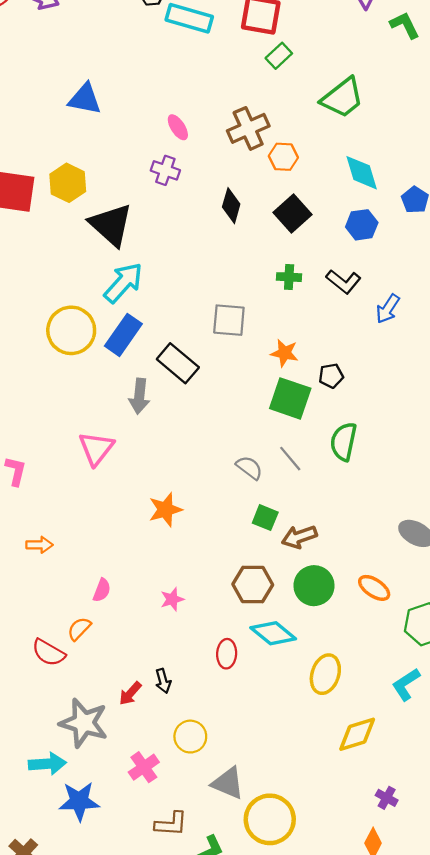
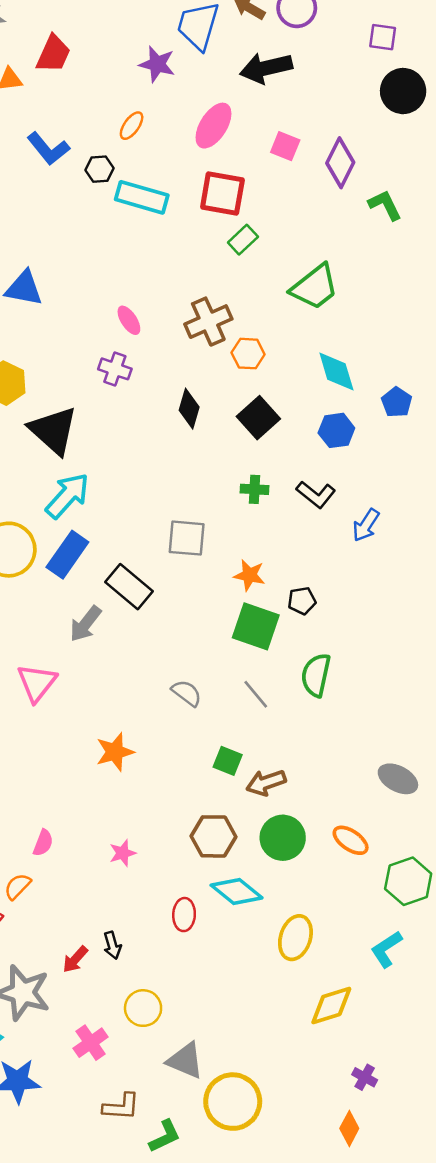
gray arrow: (139, 396) -> (85, 624), turned 32
gray semicircle: (249, 468) -> (187, 693), moved

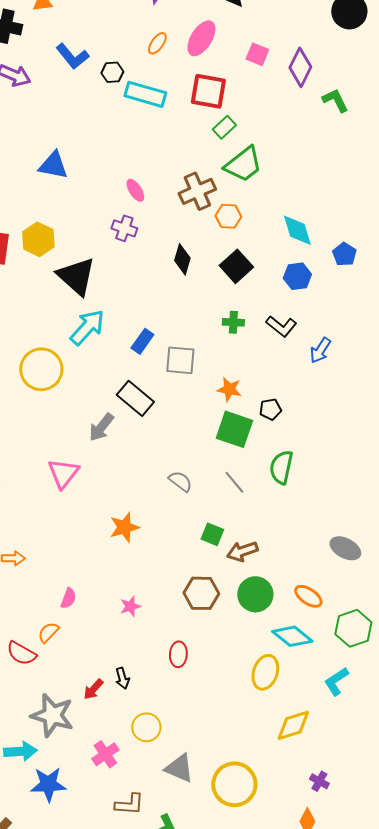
orange ellipse: (132, 126) -> (157, 43), moved
green trapezoid: (315, 287) -> (243, 164), moved
blue rectangle: (67, 555) -> (142, 341), moved, size x0.7
cyan diamond: (237, 892) -> (292, 636), moved
yellow circle: (233, 1102) -> (234, 784), moved

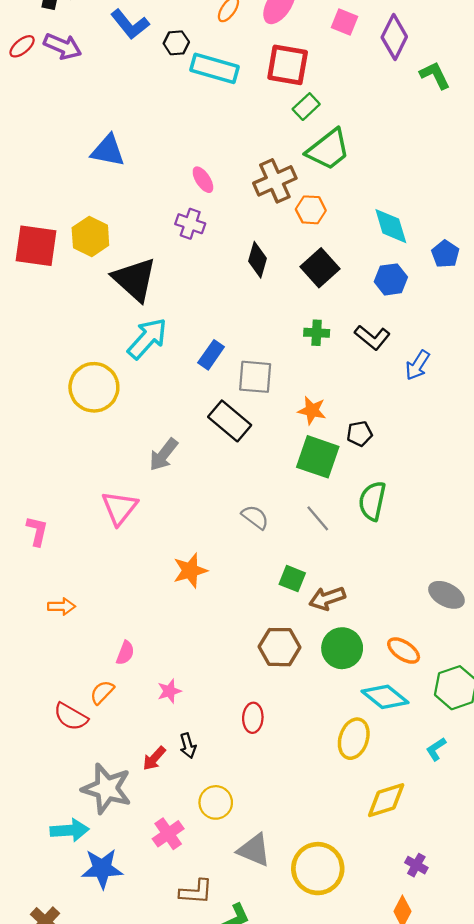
black rectangle: (135, 398) -> (230, 421), moved
pink star: (130, 606) -> (169, 691), moved
cyan L-shape: (336, 681) -> (436, 749), size x0.7

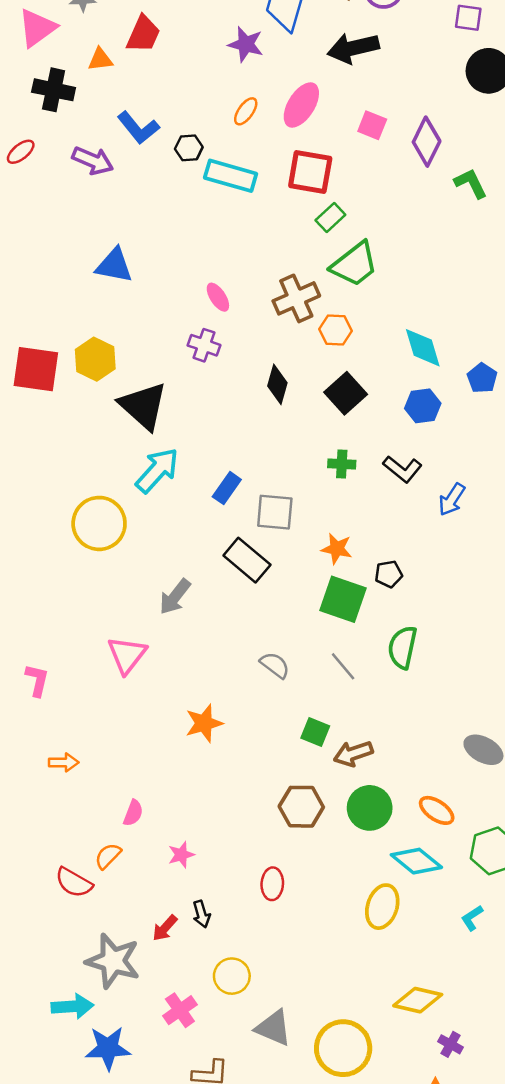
purple arrow: (63, 46) -> (93, 161), moved
yellow diamond: (386, 800) -> (418, 1000), moved, turned 30

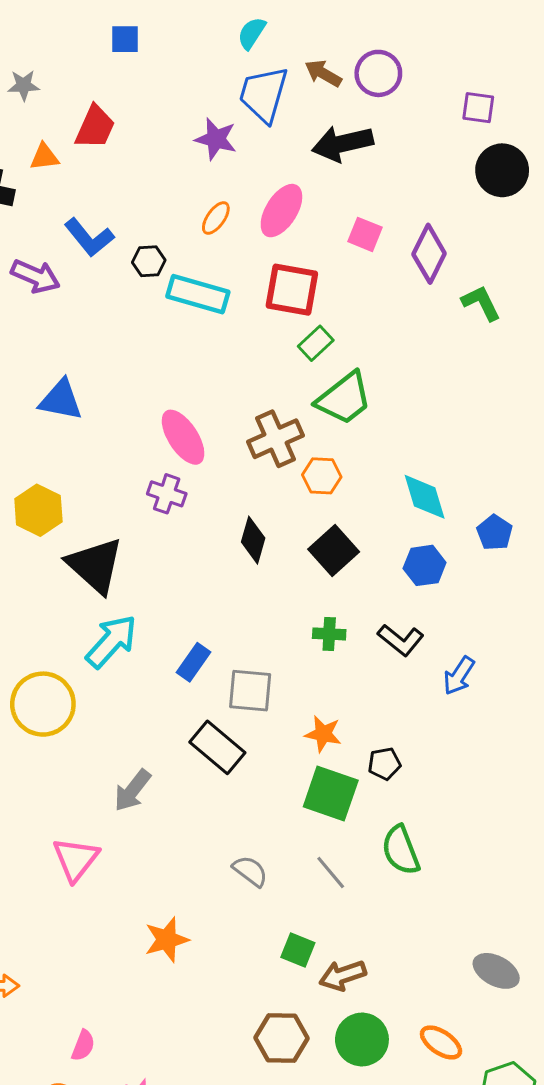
pink ellipse: (218, 297) -> (183, 437), size x1.6
green semicircle: (402, 647) -> (401, 850), turned -33

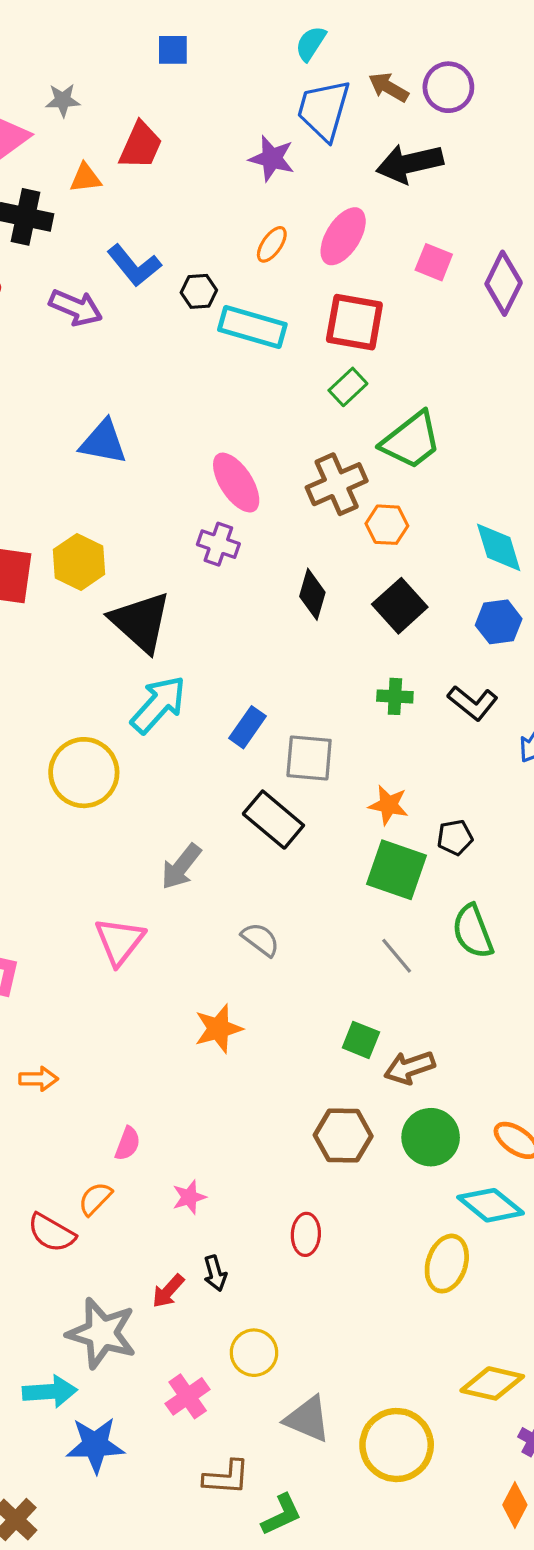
green rectangle: (316, 343) -> (348, 387), moved
gray semicircle: (250, 871) -> (260, 939), moved

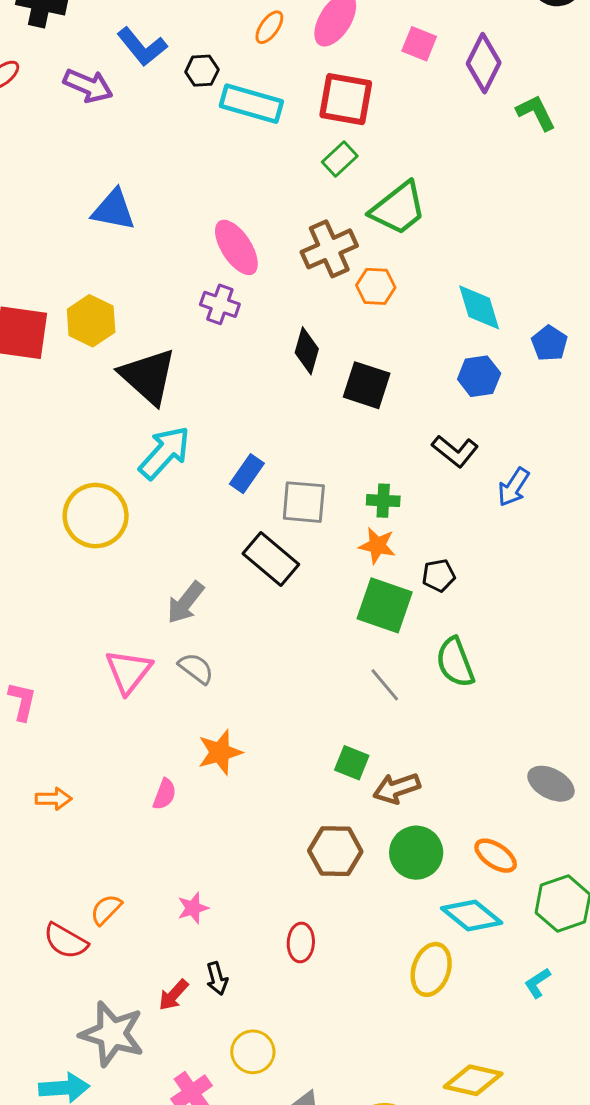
black square: (400, 606) -> (367, 385), moved, turned -30
green cross: (395, 696) -> (383, 501), moved
gray semicircle: (260, 939) -> (196, 668), moved
pink semicircle: (128, 1144) -> (164, 794), moved

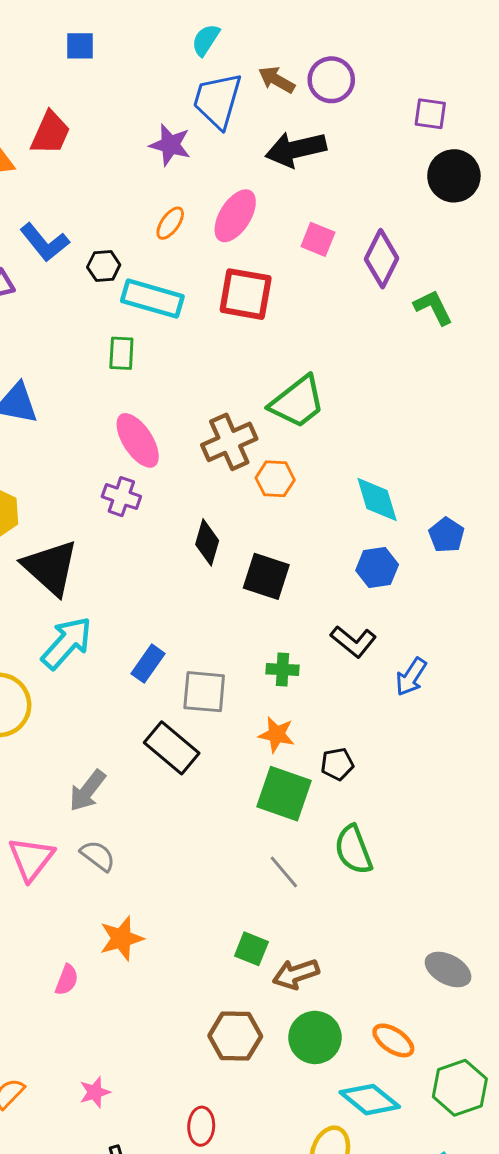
green rectangle: (340, 159) -> (121, 353), moved, turned -44
green cross: (383, 501) -> (282, 669), moved

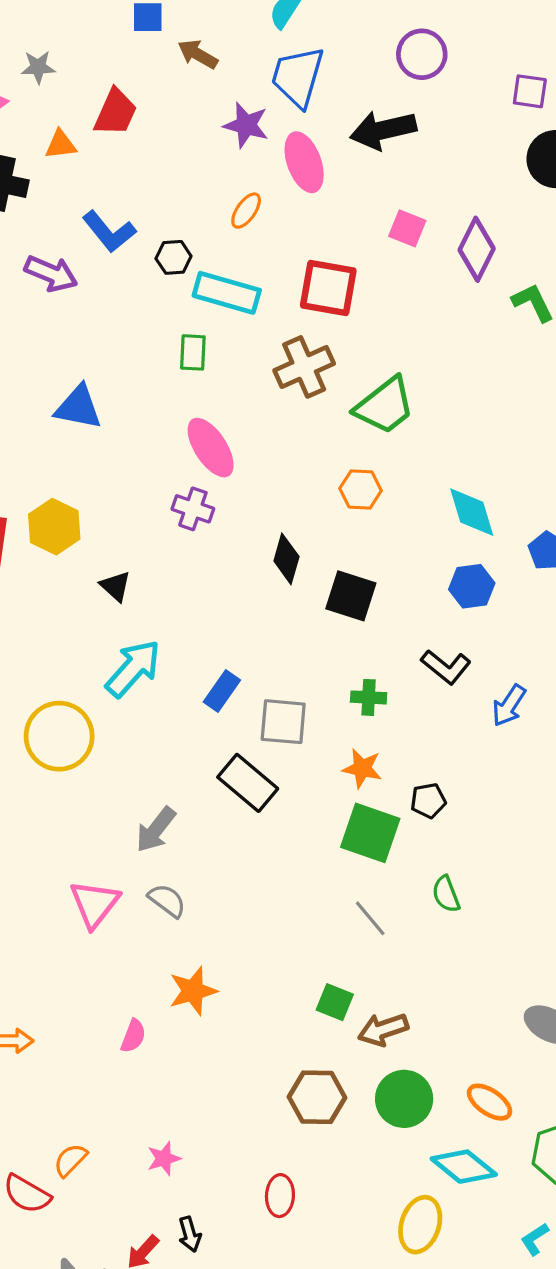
brown arrow: (277, 80) -> (198, 54), moved
pink ellipse: (235, 216) -> (304, 162), moved, turned -52
brown cross: (229, 442) -> (304, 367), moved
black triangle: (50, 568) -> (116, 586), size x0.5
green semicircle: (353, 850) -> (446, 894), size x0.7

